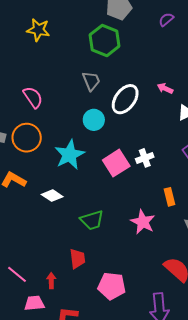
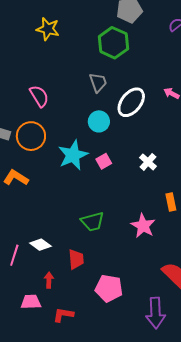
white cross: (145, 158) -> (148, 162), turned -30
pink square: (116, 163) -> (104, 161), moved, size x0.6
white diamond: (52, 196) -> (40, 245), moved
pink line: (17, 274) -> (14, 255), moved, turned 65

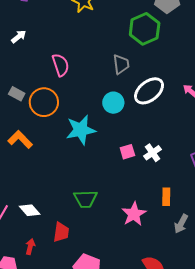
pink square: (104, 161) -> (127, 152), moved

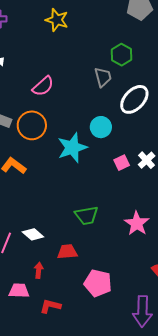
green hexagon: (145, 29) -> (121, 55), moved, size x0.7
pink semicircle: (61, 65) -> (43, 86), turned 75
cyan circle: (113, 103) -> (101, 127), moved
red trapezoid: (61, 232) -> (67, 252), turned -95

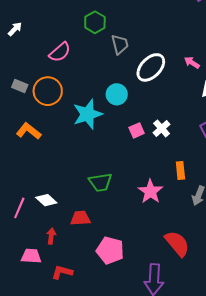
green hexagon: (121, 55) -> (95, 22), moved

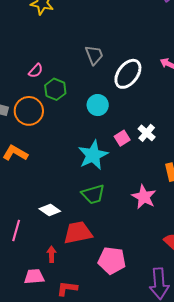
green hexagon: (95, 22) -> (55, 89), moved
pink semicircle: (60, 52) -> (36, 71), size x0.7
cyan star: (88, 114) -> (93, 155), moved
white diamond: (46, 200) -> (50, 210), moved
red trapezoid: (80, 218) -> (78, 233), size x1.4

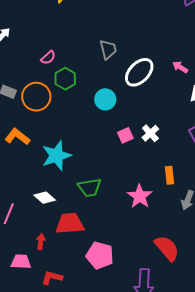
cyan star: (93, 155) -> (56, 156), moved

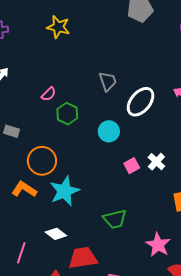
orange circle: (36, 97) -> (42, 161), moved
orange L-shape: (17, 137) -> (24, 189), moved
green trapezoid: (90, 187) -> (115, 219), moved
pink star: (140, 196) -> (158, 245), moved

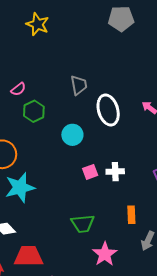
white ellipse: (141, 102) -> (108, 110), turned -64
white cross: (156, 162) -> (115, 172), turned 36
green trapezoid: (115, 219) -> (83, 224), moved

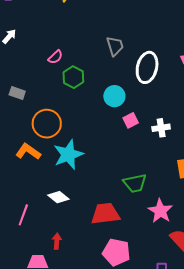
white ellipse: (108, 110) -> (147, 67), turned 36
pink square: (90, 172) -> (131, 120), moved
red trapezoid: (29, 256) -> (105, 214), moved

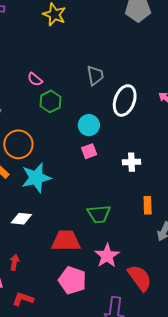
pink semicircle: (55, 57) -> (35, 79), turned 77
pink square: (131, 120) -> (89, 151), moved
white diamond: (58, 197) -> (21, 219), turned -40
pink star: (160, 211) -> (107, 256), moved

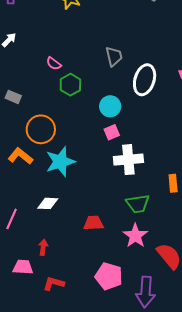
white cross: (131, 162) -> (128, 160), moved, size x1.6
green trapezoid: (99, 214) -> (138, 204), moved
red trapezoid: (66, 241) -> (94, 223), size x0.7
pink pentagon: (72, 280) -> (109, 276), moved

